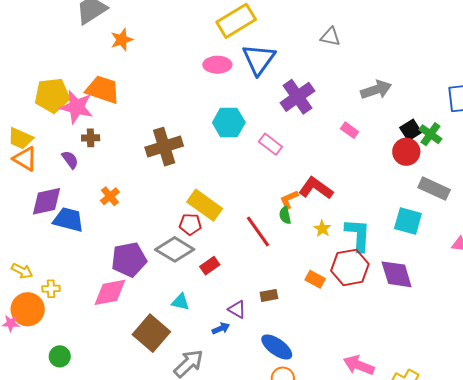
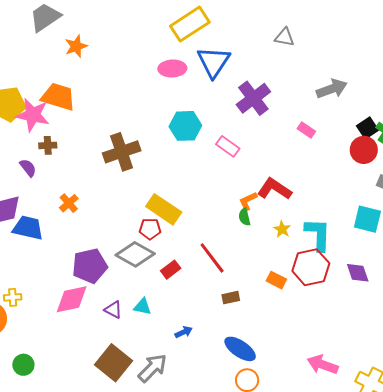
red line: (258, 232) -> (212, 258), moved
purple diamond: (397, 274) -> (358, 273), size x0.7
purple triangle: (237, 309) -> (113, 310), moved
brown square: (151, 333) -> (114, 363), moved

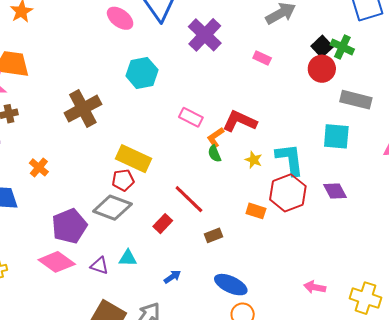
pink ellipse: (172, 69) -> (120, 18), turned 48
pink rectangle: (228, 146) -> (191, 117), moved
red rectangle: (171, 270) -> (163, 224), moved
pink diamond: (72, 299) -> (57, 262), turned 57
pink arrow: (323, 365) -> (315, 287), size x0.7

